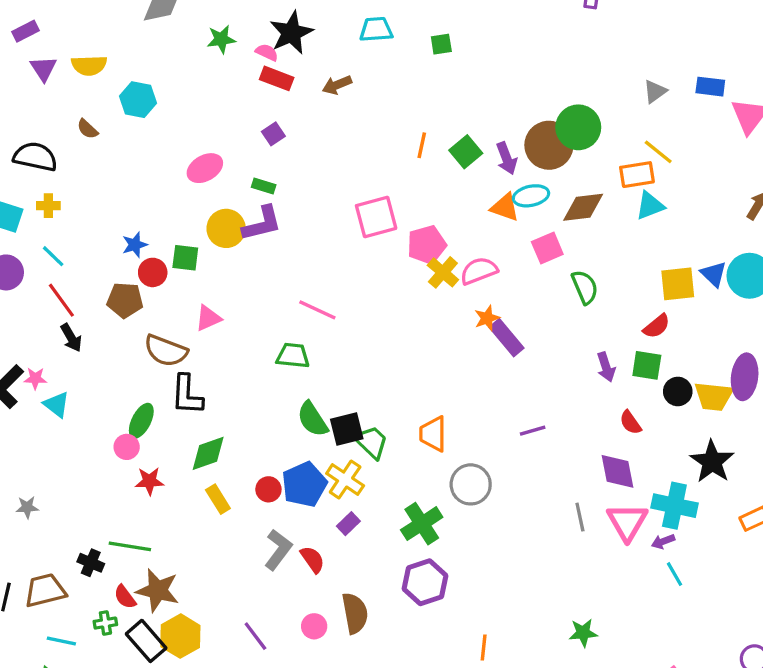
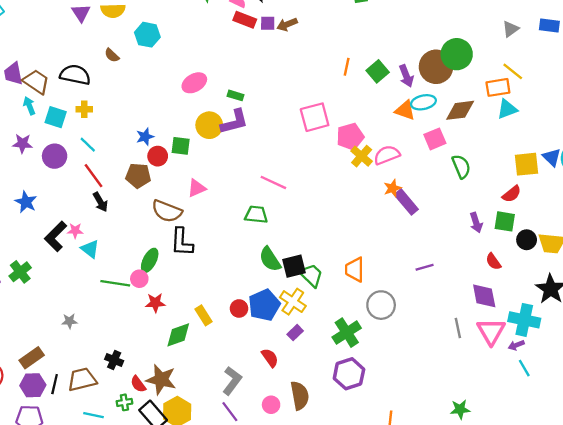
purple square: (273, 134) -> (268, 23), moved, turned 35
green diamond: (208, 453) -> (178, 335), moved
green line: (130, 546) -> (115, 283), moved
gray L-shape: (278, 550) -> (232, 381), moved

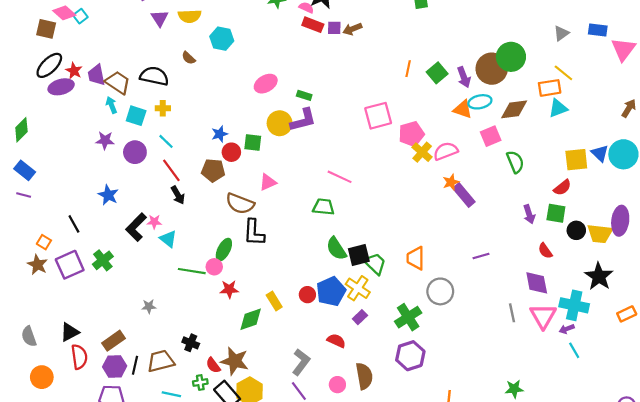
red semicircle: (270, 358) -> (336, 341), turned -30

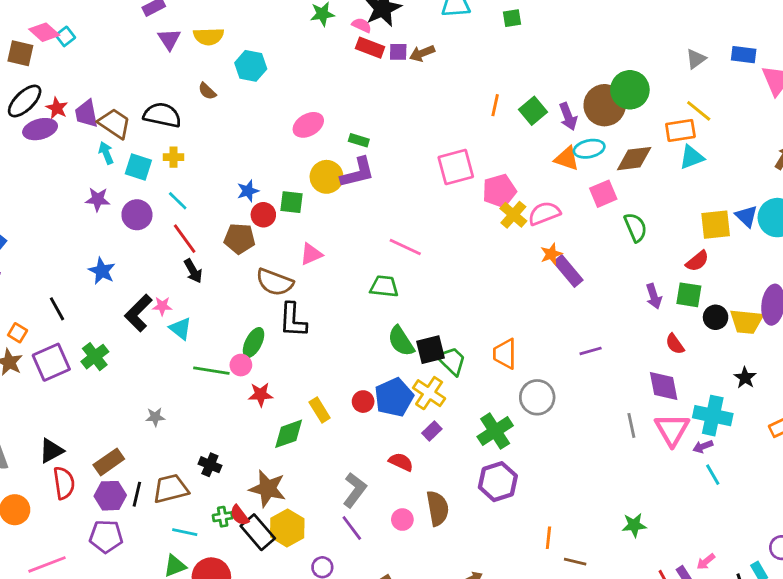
black star: (599, 276) -> (745, 378), size x0.6
red semicircle: (213, 365) -> (239, 515), moved

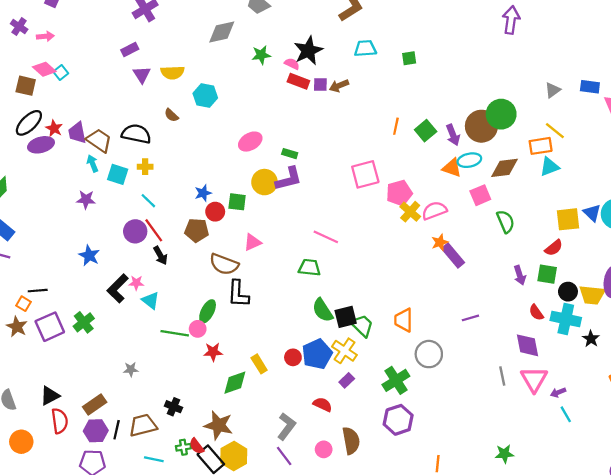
purple circle: (137, 215) -> (135, 231), moved
black line: (57, 309) -> (38, 291), moved, turned -66
cyan cross: (713, 416) -> (566, 319), moved

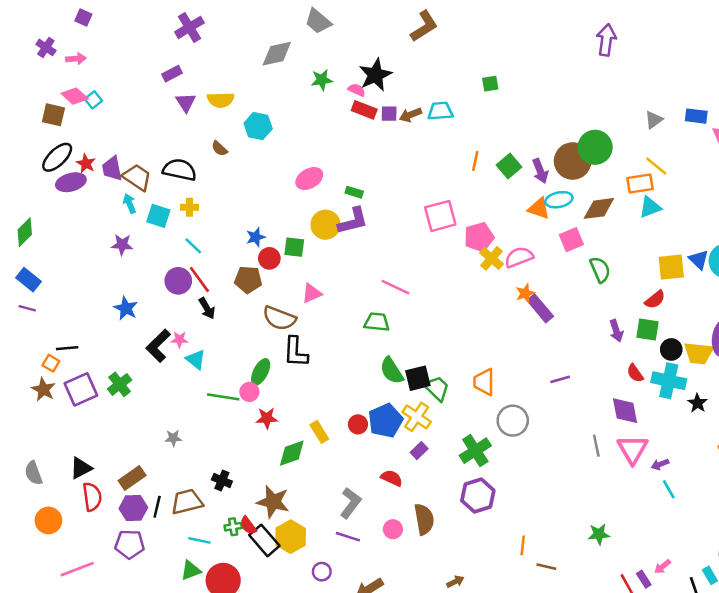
cyan trapezoid: (365, 48) -> (440, 111), moved
purple line: (284, 456) -> (348, 537), turned -35

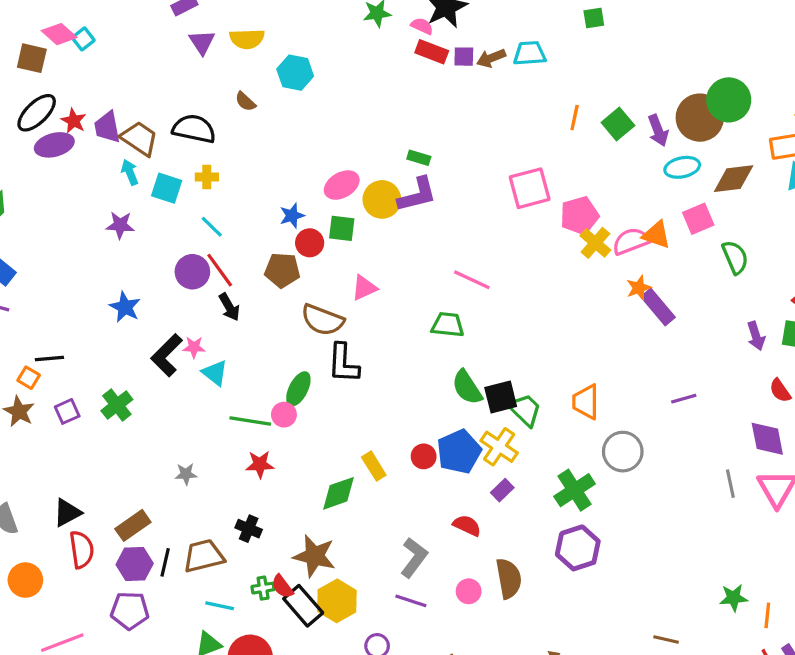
pink ellipse: (309, 178) -> (342, 185), moved
orange triangle: (539, 208) -> (656, 235), moved
purple square: (81, 389) -> (67, 411), size x0.6
red star: (267, 418) -> (260, 464), moved
orange line: (523, 545) -> (767, 615), moved

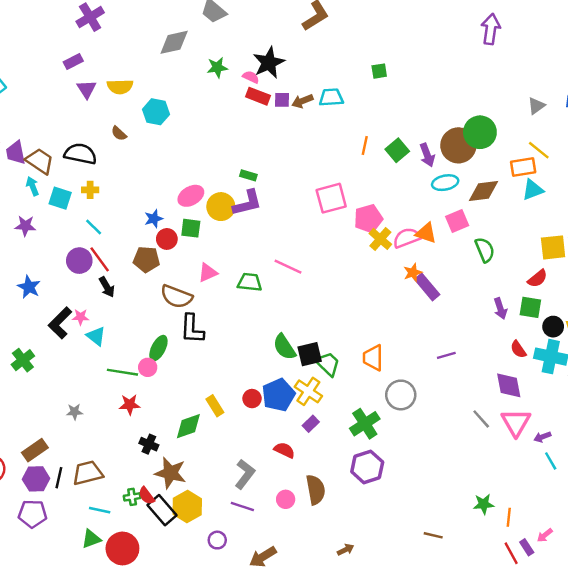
green trapezoid: (448, 325) -> (250, 282), moved
gray line: (730, 484) -> (481, 419), turned -30
black cross: (249, 529) -> (149, 444), moved

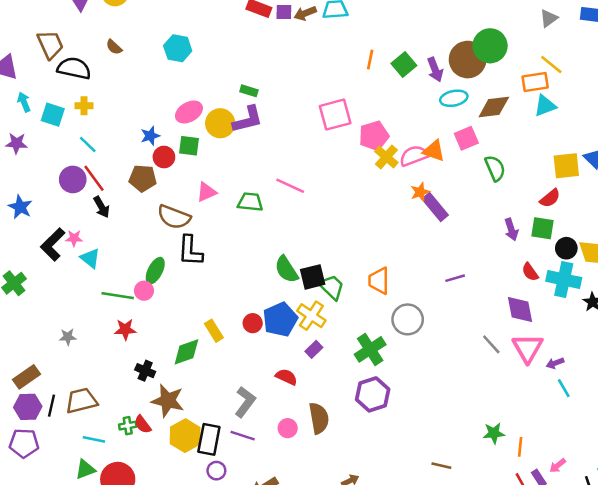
cyan hexagon: (156, 112) -> (178, 48), moved
brown trapezoid: (40, 161) -> (50, 45), moved, turned 32
black rectangle: (162, 510) -> (209, 439), moved, turned 52

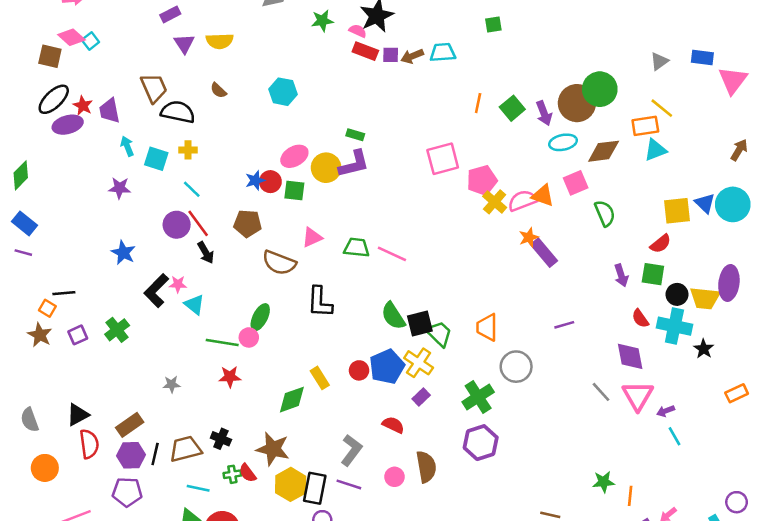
red circle: (164, 157) -> (270, 182), moved
pink line: (290, 186) -> (392, 254), moved
black L-shape: (190, 251) -> (320, 302), moved
black cross: (145, 371) -> (221, 439), moved

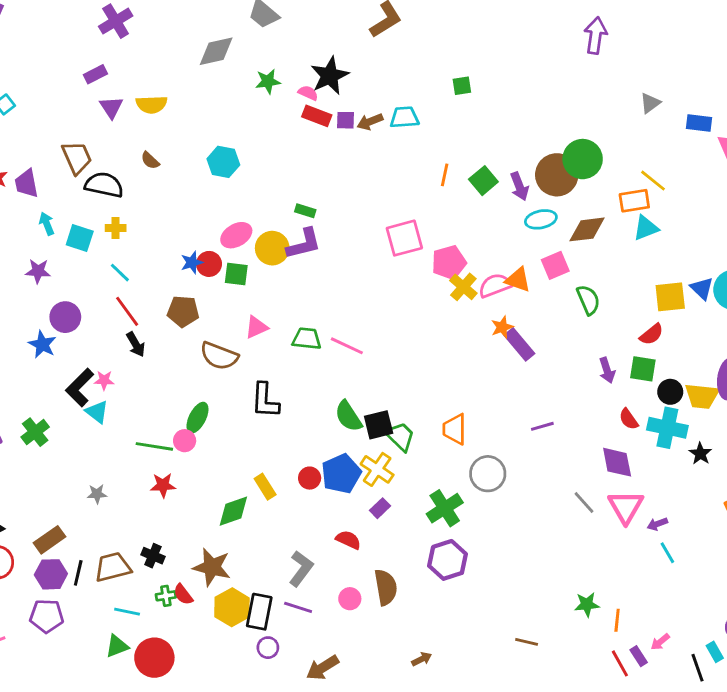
gray triangle: (659, 61) -> (650, 103), moved
purple circle: (177, 225) -> (65, 317), moved
cyan triangle: (194, 305) -> (97, 412), moved

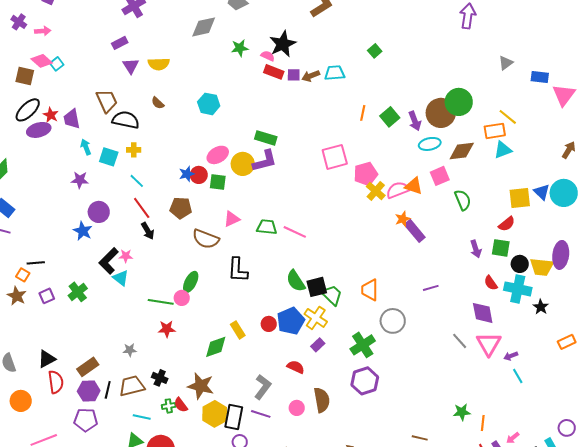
green square: (462, 86) -> (375, 51), turned -32
green rectangle: (305, 211) -> (266, 138), size x1.5
gray star: (97, 494) -> (130, 350), moved

